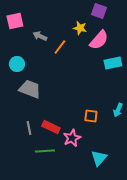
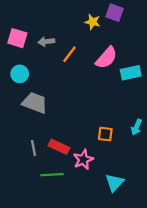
pink square: (15, 21) -> (17, 38), moved, turned 30
yellow star: (80, 28) -> (93, 22), moved
gray arrow: (40, 36) -> (46, 42), turned -32
pink semicircle: (99, 40) -> (106, 58), moved

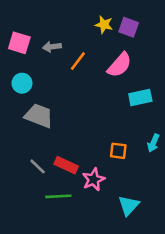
purple square: (115, 13) -> (129, 27), moved
cyan rectangle: (131, 73) -> (140, 97), moved
gray line: (34, 148) -> (38, 166), turned -35

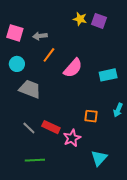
orange line: (78, 61) -> (49, 55), moved
pink semicircle: (120, 65) -> (73, 68), moved
green line: (58, 196) -> (35, 160), moved

